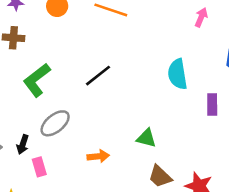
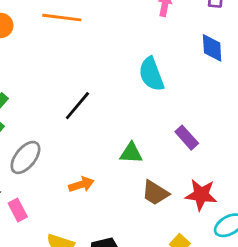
black line: (98, 76) -> (77, 106), moved
purple rectangle: (212, 104) -> (187, 138), moved, turned -30

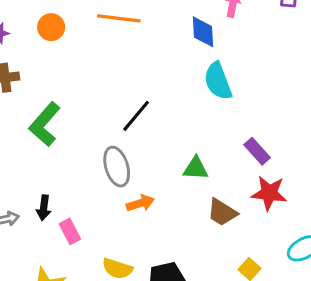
blue diamond: (212, 48) -> (203, 32), moved
gray ellipse: (25, 157) -> (117, 167), moved, turned -56
red star: (201, 195) -> (269, 193), moved

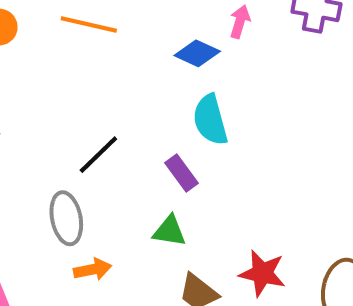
blue diamond: (203, 32) -> (197, 53), turned -68
purple rectangle: (257, 151) -> (181, 173), moved

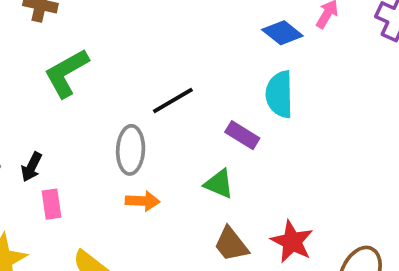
purple rectangle: (181, 173) -> (242, 135), turned -36

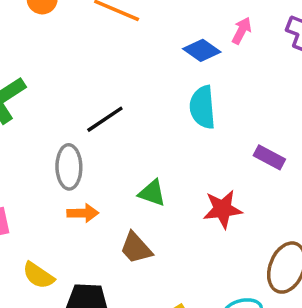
purple rectangle: (242, 135) -> (269, 157), moved
red star: (292, 242) -> (223, 209), moved, turned -30
brown trapezoid: (231, 244) -> (136, 248), moved

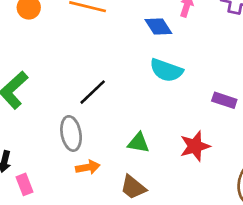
blue diamond: (202, 50) -> (158, 27), turned 32
cyan semicircle: (203, 107) -> (166, 70), turned -56

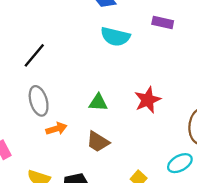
black line: (93, 92) -> (34, 55), moved
purple rectangle: (224, 100) -> (163, 22), moved

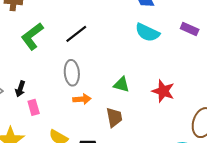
red star: (148, 100) -> (163, 91), turned 30
brown trapezoid: (98, 142) -> (114, 117), turned -145

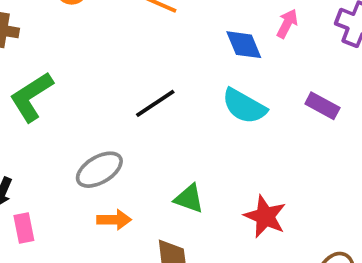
black line: (76, 34) -> (155, 103), moved
gray ellipse: (72, 73) -> (99, 170), turned 60

